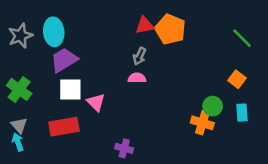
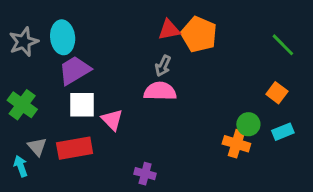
pink semicircle: (137, 78) -> (160, 91), size x1.5
cyan rectangle: (242, 113) -> (283, 132), turned 72
gray triangle: (19, 125) -> (37, 147), moved

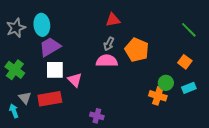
orange pentagon: (199, 34) -> (137, 50), moved

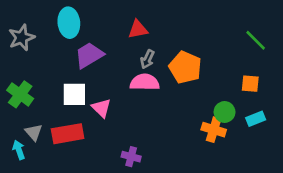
red triangle: (113, 20) -> (138, 29), moved
cyan ellipse: (42, 25) -> (69, 23), moved
purple trapezoid: (50, 47) -> (89, 55), moved
orange square: (185, 62) -> (250, 84), turned -32

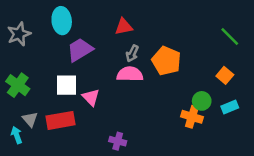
orange square: (250, 84) -> (225, 75), turned 35

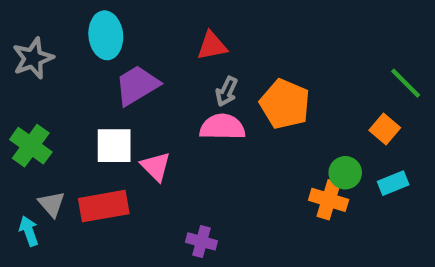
green line: (230, 36) -> (406, 83), moved

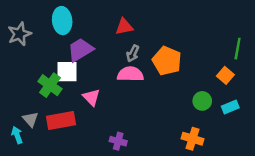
green line: (406, 83) -> (238, 49), turned 55
green cross: (31, 146) -> (50, 85), moved
white square: (114, 146) -> (67, 72), moved
orange cross: (329, 200) -> (192, 139), moved

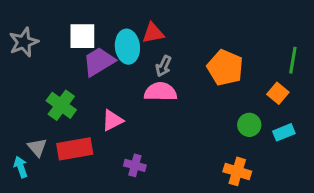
cyan ellipse: (62, 21) -> (127, 47), moved
orange pentagon: (167, 61) -> (225, 68), moved
white square: (67, 72) -> (82, 36), moved
pink triangle: (91, 97) -> (112, 120), turned 48
purple cross: (118, 141) -> (135, 165), moved

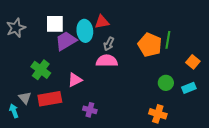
green line: (293, 60) -> (168, 40), moved
orange square: (278, 93) -> (193, 62), moved

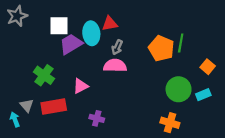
gray star: (16, 28) -> (17, 16), moved
green circle: (166, 83) -> (179, 89), size x1.5

